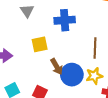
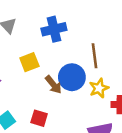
blue circle: (72, 75) -> (72, 77), moved

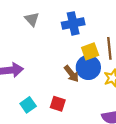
yellow square: (29, 62) -> (90, 51), moved

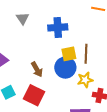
brown arrow: (71, 74) -> (37, 69), moved
red square: (58, 104) -> (34, 95), size x1.5

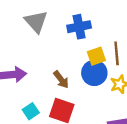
gray triangle: (23, 18) -> (36, 22), size x1.5

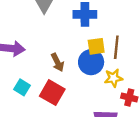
cyan square: (31, 111) -> (22, 87), turned -35

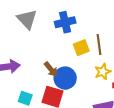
blue circle: (91, 62) -> (65, 78), moved

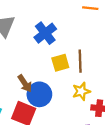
blue cross: (65, 22) -> (45, 33), turned -30

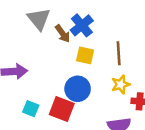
yellow square: (60, 63) -> (85, 55), moved, turned 30
brown arrow: (25, 83) -> (63, 34), moved

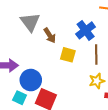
blue cross: (82, 25) -> (86, 30), moved
blue circle: (78, 89) -> (31, 80), moved

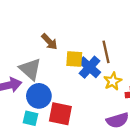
gray triangle: (30, 22) -> (30, 69), moved
blue cross: (86, 30) -> (90, 67), moved

